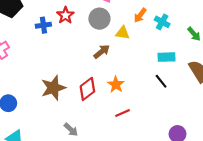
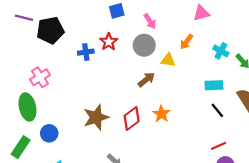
cyan cross: (162, 22) -> (221, 51), moved
black line: (161, 81) -> (217, 110), moved
red line: (123, 113) -> (219, 146), moved

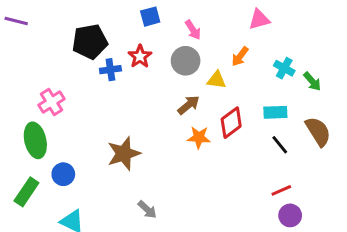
purple line: (24, 18) -> (16, 21), moved
black pentagon: (50, 30) -> (90, 42), moved
orange star: (161, 114) -> (199, 137), moved, turned -30
red diamond: (132, 118) -> (231, 123), moved

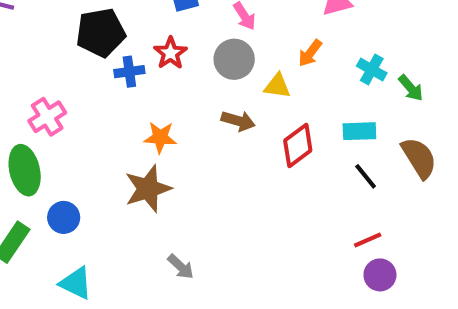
brown arrow: (188, 105) -> (238, 121), turned 55
orange star: (199, 137) -> (160, 137), moved

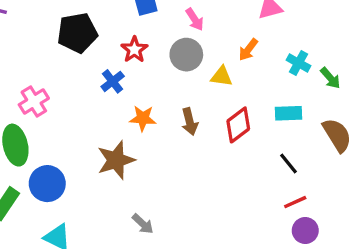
blue cross: (129, 72) -> (113, 81), moved, turned -30
brown arrow: (238, 121) -> (190, 122), moved, turned 60
orange star: (160, 137) -> (143, 118), moved
black line: (366, 176) -> (288, 163), moved
blue circle: (64, 217) -> (47, 184), size x1.4

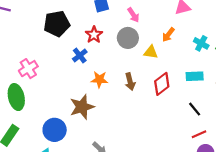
blue circle: (47, 184) -> (55, 130), moved

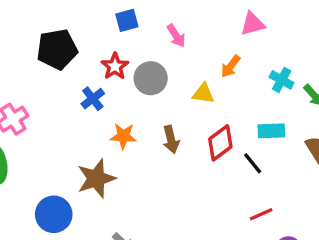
gray circle: (128, 38) -> (151, 78), moved
black line: (195, 109) -> (253, 163), moved
red line: (199, 134) -> (261, 214), moved

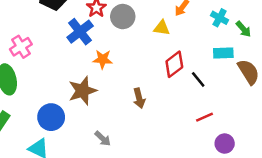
blue cross: (93, 99) -> (80, 32), size x1.5
cyan rectangle: (271, 131) -> (223, 53), moved
brown arrow: (171, 139) -> (139, 98), moved

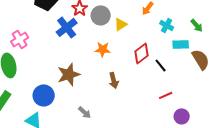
cyan cross: (220, 18) -> (167, 25), moved
yellow triangle: (162, 28) -> (121, 24), moved, turned -40
orange star: (103, 59) -> (103, 49), moved

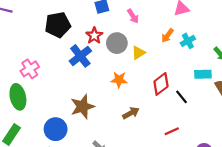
cyan cross: (167, 25) -> (188, 41), moved, turned 32
brown arrow: (114, 80) -> (131, 113), turned -105
red line: (166, 95) -> (172, 131), moved

